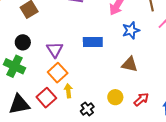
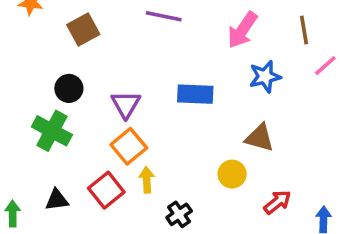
yellow circle: (115, 97) -> (232, 174), moved
black triangle: (19, 104) -> (57, 200), size x0.6

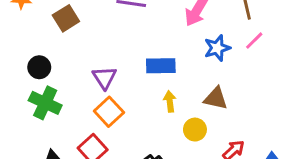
pink line: (325, 66) -> (254, 41), moved
black circle: (69, 88) -> (39, 67), moved
yellow arrow: (147, 180) -> (170, 101), moved

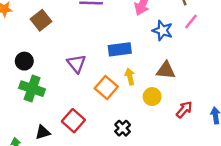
blue star: (217, 48) -> (163, 30), turned -30
orange square: (109, 112) -> (106, 87), moved

